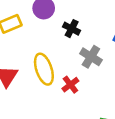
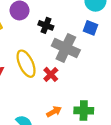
gray cross: (91, 57) -> (66, 48), size x1.4

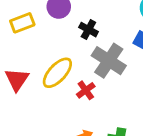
yellow ellipse: (26, 64) -> (57, 73), turned 60

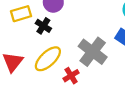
black cross: (88, 30) -> (43, 26), moved

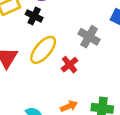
gray cross: (93, 52) -> (89, 37), size x0.7

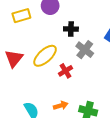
black cross: (34, 16) -> (71, 29), moved, turned -32

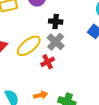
gray cross: (85, 50) -> (56, 42), moved

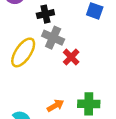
red cross: (48, 62) -> (71, 57), moved

